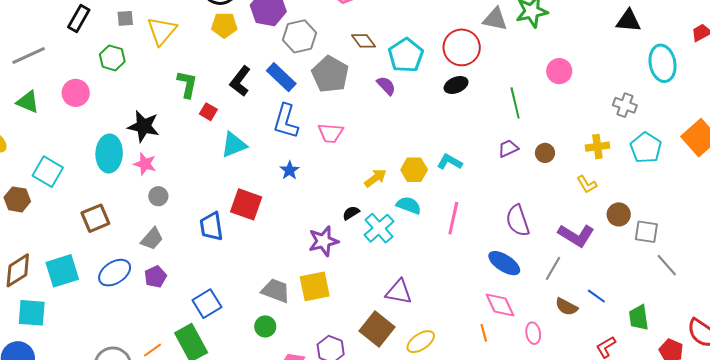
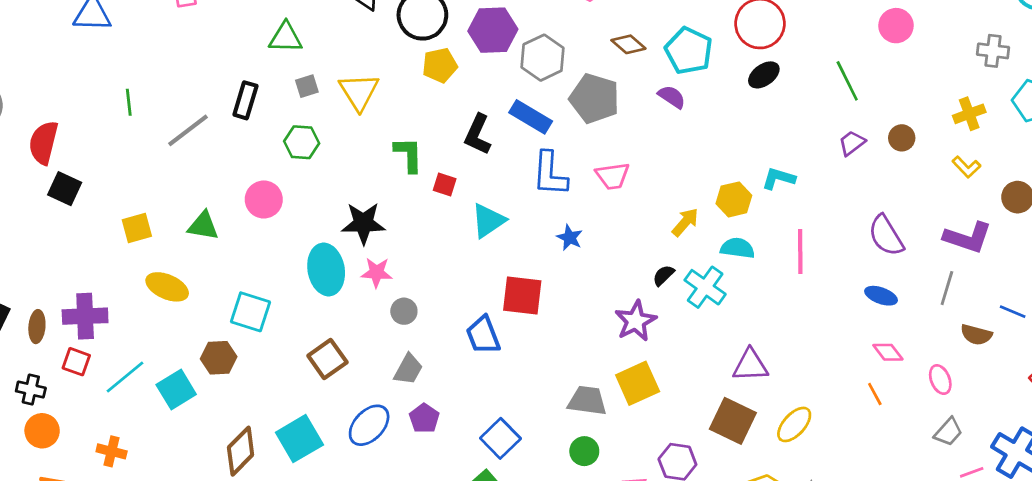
gray line: (29, 56) -> (188, 130), moved
blue ellipse: (504, 263) -> (881, 296), size x0.7
pink diamond: (500, 305) -> (888, 352), size x0.7

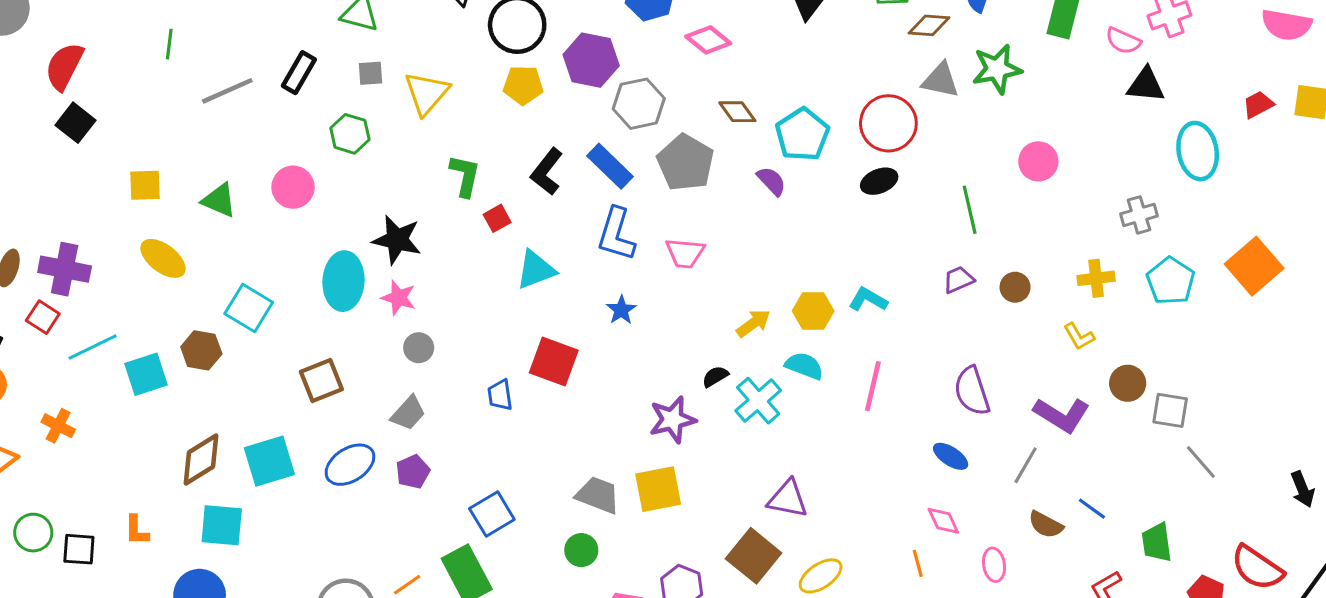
gray cross: (993, 51) -> (1139, 215), turned -36
red square: (445, 184) -> (497, 218), turned 30
blue trapezoid: (483, 335) -> (500, 395), size x0.7

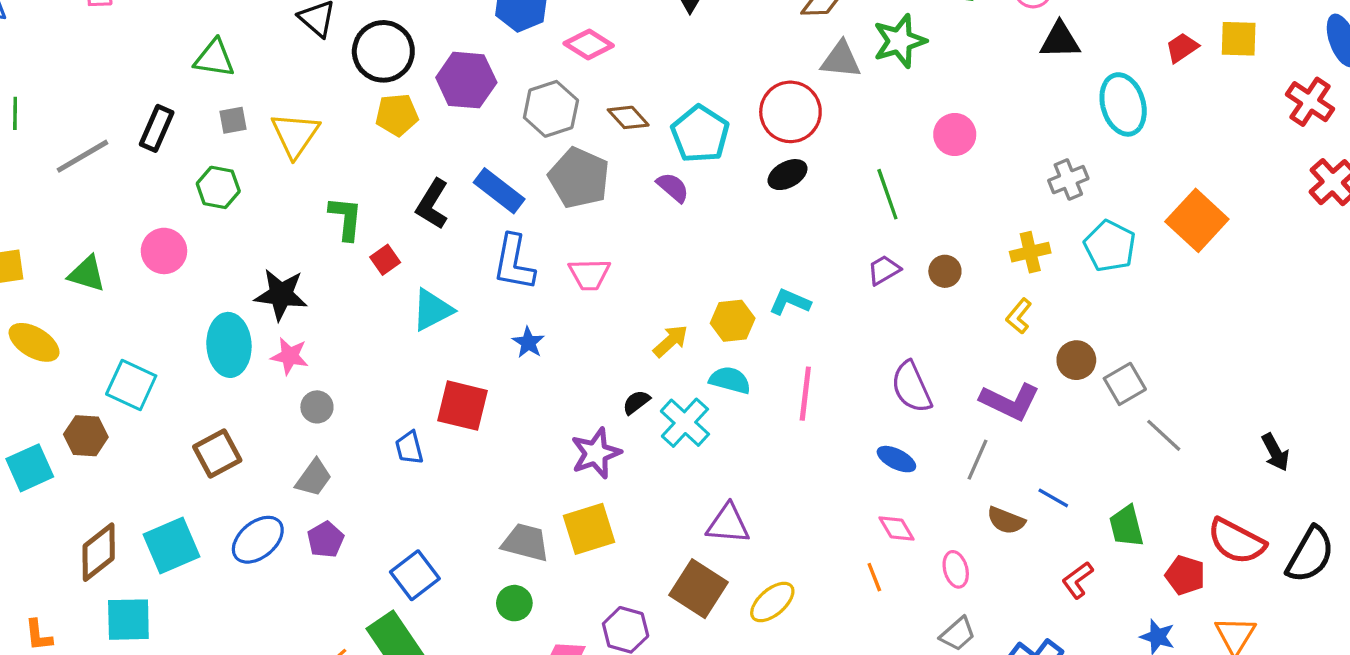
gray hexagon: (639, 104) -> (551, 109), moved
yellow L-shape: (1079, 336) -> (1019, 316), turned 76
gray square: (1170, 410) -> (1125, 384), turned -33

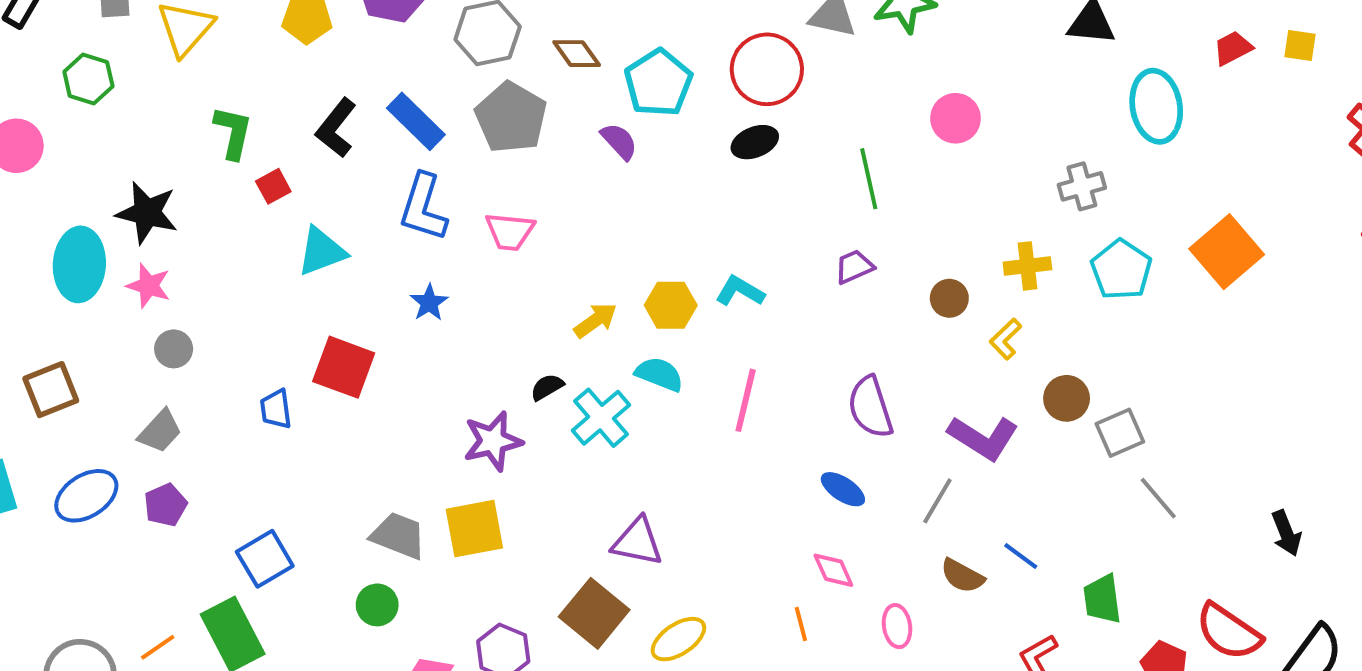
yellow square: (1239, 39) -> (1300, 45), size x0.7
brown circle: (945, 271) -> (949, 298), moved

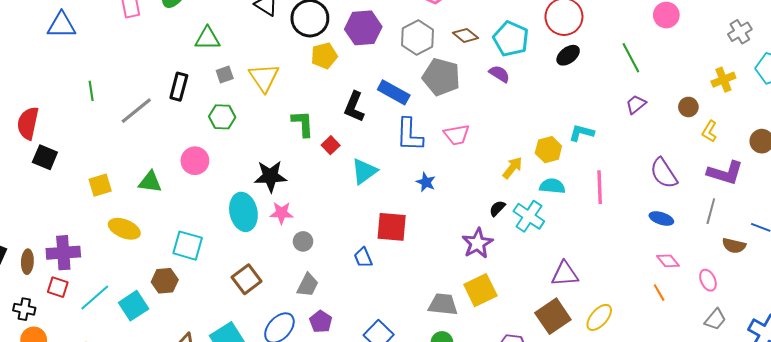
yellow L-shape: (1006, 339) -> (709, 131), moved
brown square: (594, 613) -> (553, 316), turned 32

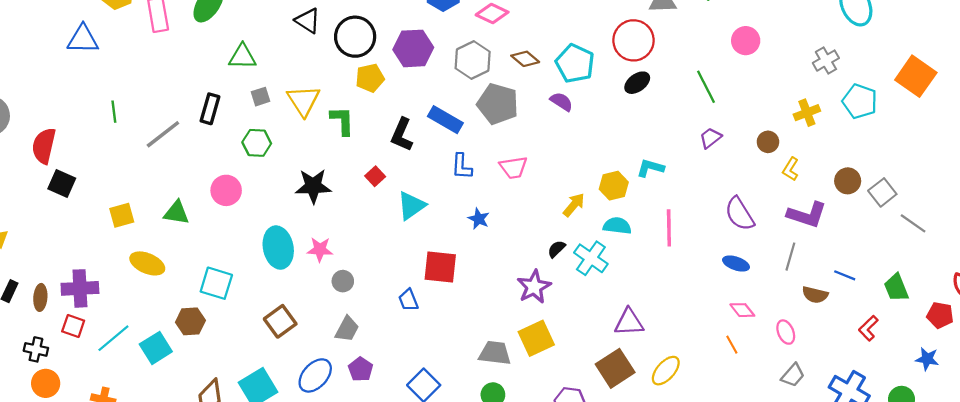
green L-shape: (303, 124) -> (342, 121), moved
blue L-shape: (409, 135) -> (462, 166), size x0.7
black star: (270, 176) -> (313, 186), moved

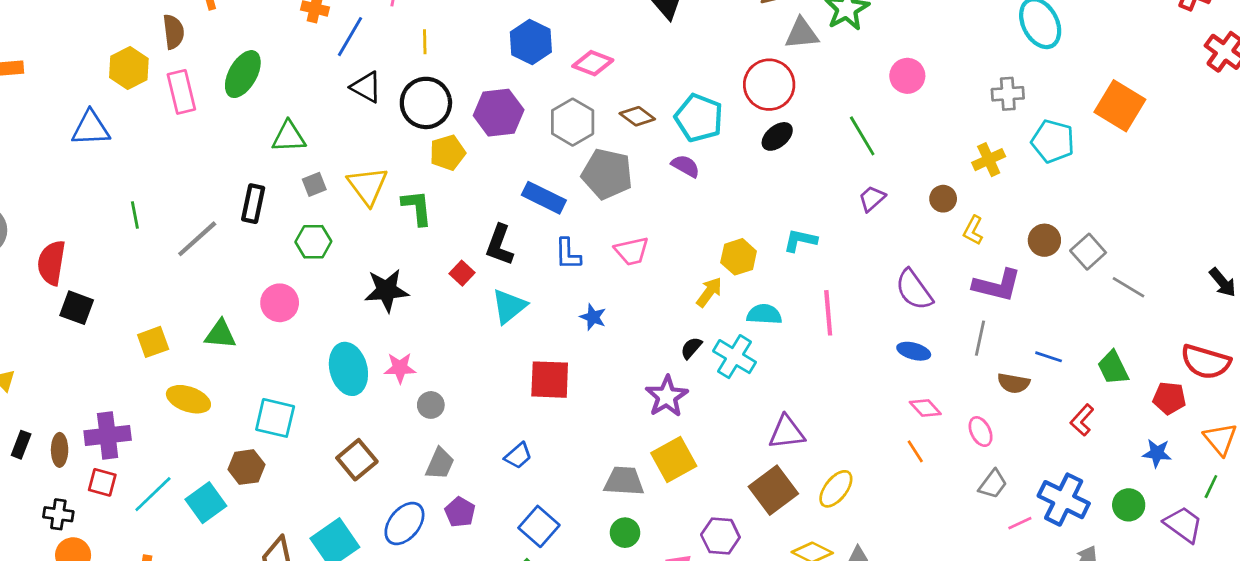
gray cross: (826, 61) -> (1008, 94), turned 30
black L-shape: (402, 135) -> (500, 245), moved
yellow hexagon: (614, 186) -> (739, 257), moved
blue trapezoid: (408, 300) -> (518, 456), moved, turned -105

